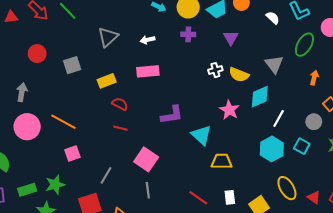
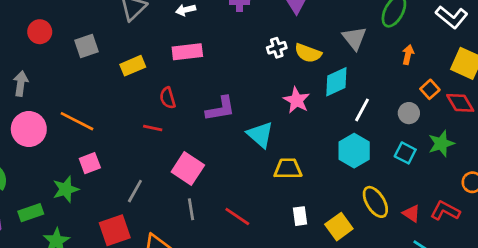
red semicircle: (120, 104) -> (168, 98), moved, turned -133
cyan square: (302, 146) -> (405, 153), moved
green star: (55, 185) -> (66, 189), moved
red line: (198, 198) -> (237, 216), moved

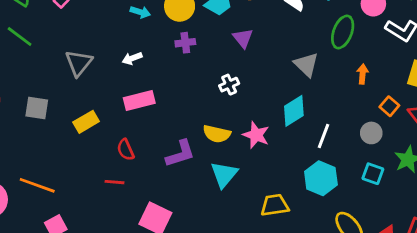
gray square: (87, 46) -> (37, 108), turned 35
yellow semicircle: (308, 53) -> (217, 134), moved
cyan triangle: (260, 135) -> (224, 174), turned 36
yellow trapezoid: (288, 169) -> (275, 205), moved

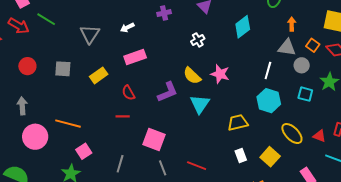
gray triangle: (306, 64) -> (287, 48), moved, turned -30
cyan diamond: (294, 111) -> (243, 27), moved
yellow semicircle: (217, 134) -> (192, 76), turned 36

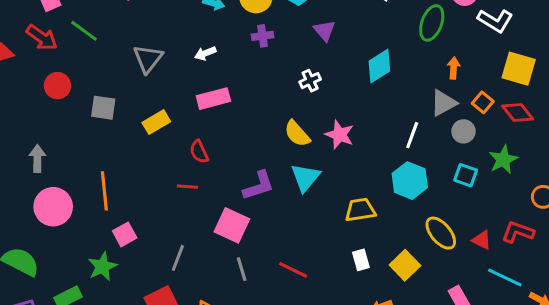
gray triangle: (287, 48) -> (443, 103), turned -42
red circle: (27, 66) -> (58, 86), moved
purple L-shape: (168, 92) -> (259, 186), moved
orange line: (68, 124) -> (104, 191), turned 65

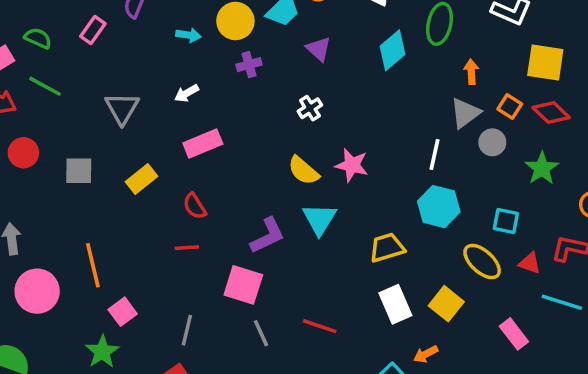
cyan diamond: (379, 66) -> (393, 50), moved
cyan square: (466, 175) -> (506, 221), moved
white rectangle: (361, 260) -> (395, 304), size x1.5

